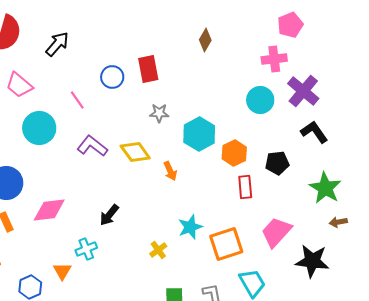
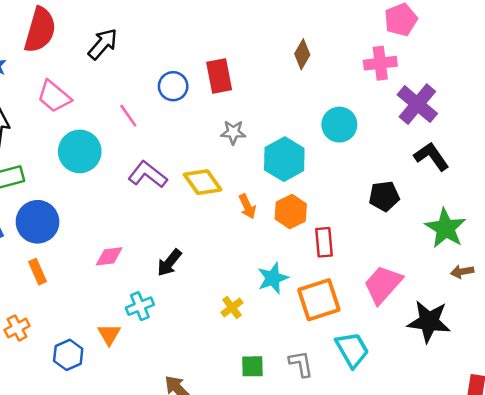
brown diamond: (205, 40) -> (302, 54), moved
cyan circle: (260, 100) -> (339, 125), moved
orange hexagon: (234, 153) -> (291, 212), moved
red rectangle: (245, 187) -> (324, 242), moved
pink diamond: (49, 210) -> (109, 256), moved, size x0.7

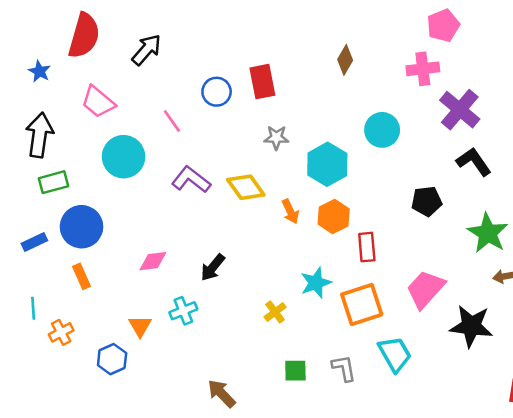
orange triangle: (109, 334) -> (140, 326), moved

